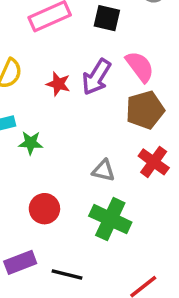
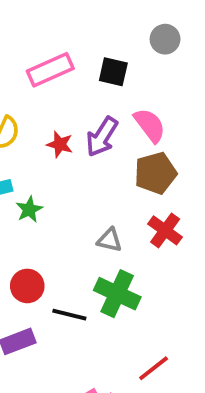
green star: (31, 143) -> (29, 209), turned -30
red circle: (44, 209) -> (27, 286), moved
black line: (67, 275) -> (69, 315), moved

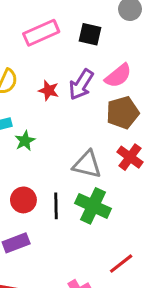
pink semicircle: (150, 125) -> (118, 76), turned 88
gray triangle: (110, 240) -> (87, 164), size x1.5
black line: (69, 315) -> (56, 206), moved, turned 75

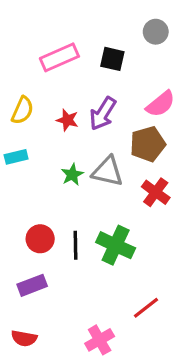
pink semicircle: (118, 76) -> (161, 104), moved
green star: (25, 141) -> (72, 175), moved
gray triangle: (87, 164) -> (108, 171), moved

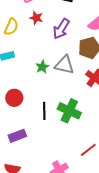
red star: (67, 120) -> (36, 18), moved
red circle: (40, 239) -> (14, 98), moved

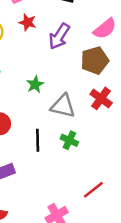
gray triangle: (64, 65) -> (63, 106), moved
green cross: (69, 111) -> (69, 140), size x0.6

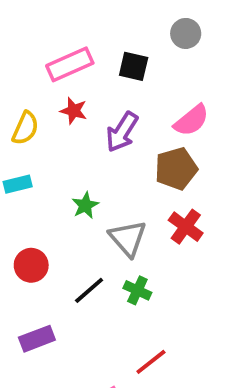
gray triangle: (63, 106) -> (128, 238), turned 36
black line: (38, 140) -> (89, 290), turned 50
red line: (93, 190) -> (151, 362), moved

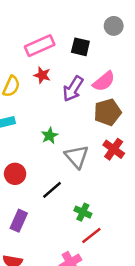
pink semicircle: (191, 120) -> (104, 81), moved
green cross: (137, 290) -> (83, 212), moved
purple rectangle: (37, 339) -> (19, 221), turned -45

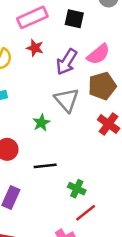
green star: (50, 136) -> (41, 123), moved
gray triangle: (77, 157) -> (67, 100), moved
black line: (52, 190) -> (45, 166), turned 35

